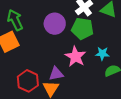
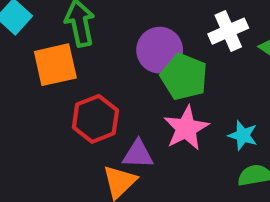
green pentagon: (82, 29) -> (184, 77), moved
red hexagon: (28, 81) -> (95, 119), moved

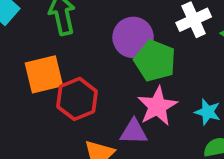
orange square: (55, 65) -> (44, 74), moved
purple triangle: (138, 154) -> (134, 132), moved

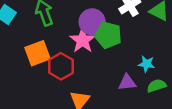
pink star: (157, 106) -> (83, 40), moved
purple triangle: (134, 132) -> (127, 82), moved

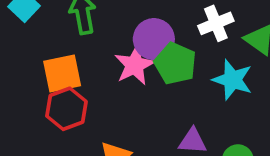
cyan star: (146, 64) -> (232, 80), moved, size x1.5
red hexagon: (61, 66) -> (66, 109), moved

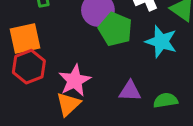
pink star: (135, 65) -> (75, 80), moved

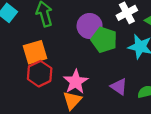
purple triangle: (130, 91) -> (119, 87), turned 36

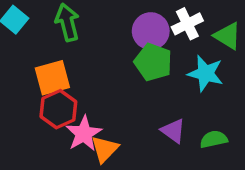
purple circle: (90, 26) -> (151, 31), moved
pink star: (76, 82) -> (84, 134), moved

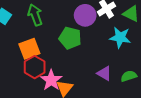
green pentagon: (153, 62) -> (70, 38), moved

